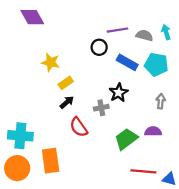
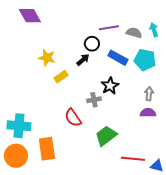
black arrow: (67, 102) -> (83, 60), moved
purple semicircle: (153, 131) -> (148, 113), moved
green trapezoid: (126, 139) -> (106, 136), moved

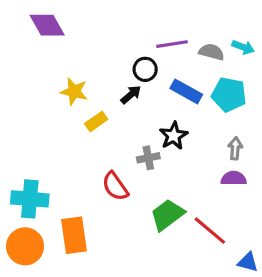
cyan arrow: (154, 30) -> (243, 47), turned 128
red line: (133, 159) -> (210, 231), moved, turned 35

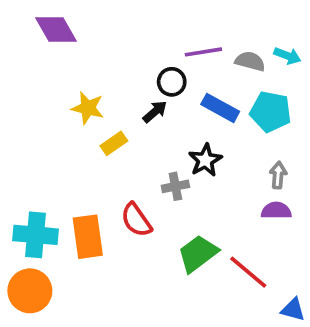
orange rectangle: (74, 235) -> (88, 237), moved

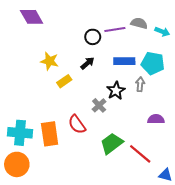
gray semicircle: (250, 61) -> (139, 23), moved
black circle: (172, 82) -> (93, 37), moved
blue rectangle: (220, 108) -> (124, 61), turned -30
gray arrow: (278, 175) -> (140, 84), moved
gray cross: (175, 186) -> (99, 105), turned -32

